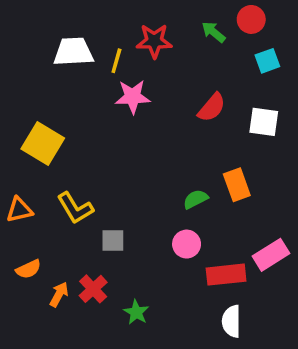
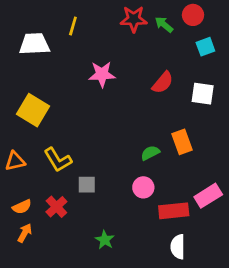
red star: (154, 41) -> (134, 19), moved
white trapezoid: (73, 52) -> (34, 44), moved
yellow line: (116, 61) -> (73, 26), moved
red cross: (93, 289) -> (56, 207), moved
orange arrow: (59, 294) -> (25, 233), moved

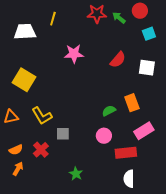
pink rectangle: (208, 196) -> (144, 131), moved

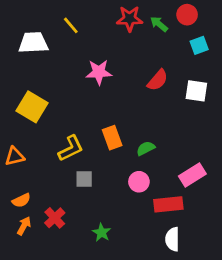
yellow line: (53, 19) -> (71, 25), turned -56
orange rectangle: (132, 103) -> (112, 138), moved
yellow L-shape: (42, 116) -> (71, 148), moved, turned -85
red cross: (41, 150) -> (55, 218), moved

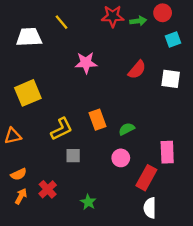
green arrow: (159, 24) -> (138, 21), turned 133
yellow square: (32, 107) -> (28, 93), turned 36
pink rectangle: (192, 175) -> (167, 152), turned -60
red rectangle: (168, 204) -> (146, 178), turned -55

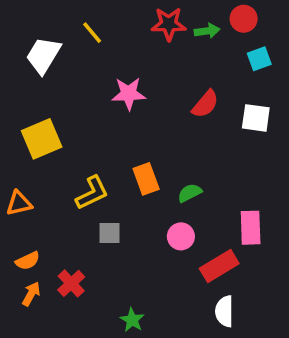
white trapezoid: (29, 37) -> (43, 55), turned -56
red rectangle: (146, 178) -> (219, 266), turned 30
green star: (88, 202) -> (132, 320), moved

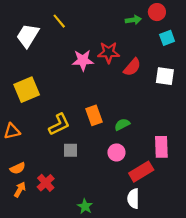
red star: (169, 24) -> (109, 52), moved
white semicircle: (224, 311) -> (133, 199), moved

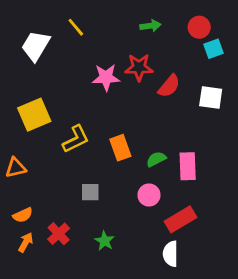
red circle: (157, 12) -> (199, 27), moved
green arrow: (133, 20) -> (150, 26), moved
yellow L-shape: (59, 124) -> (76, 139), moved
pink rectangle: (161, 147) -> (188, 166), moved
green star: (85, 206) -> (105, 241), moved

